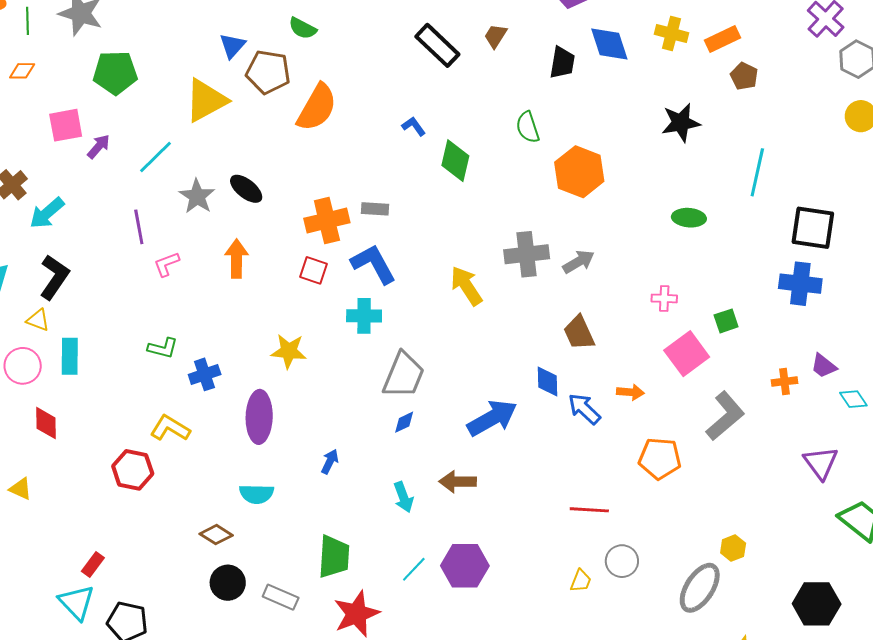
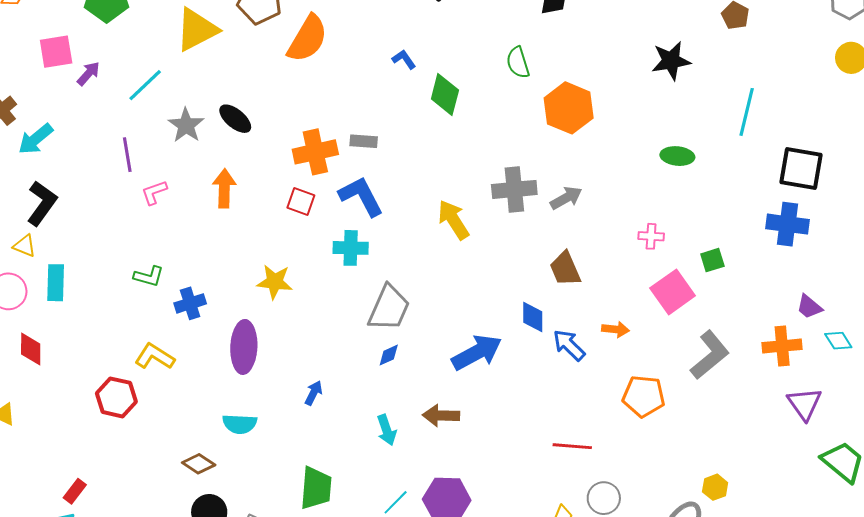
orange cross: (784, 382) -> (782, 346), moved, size x1.5

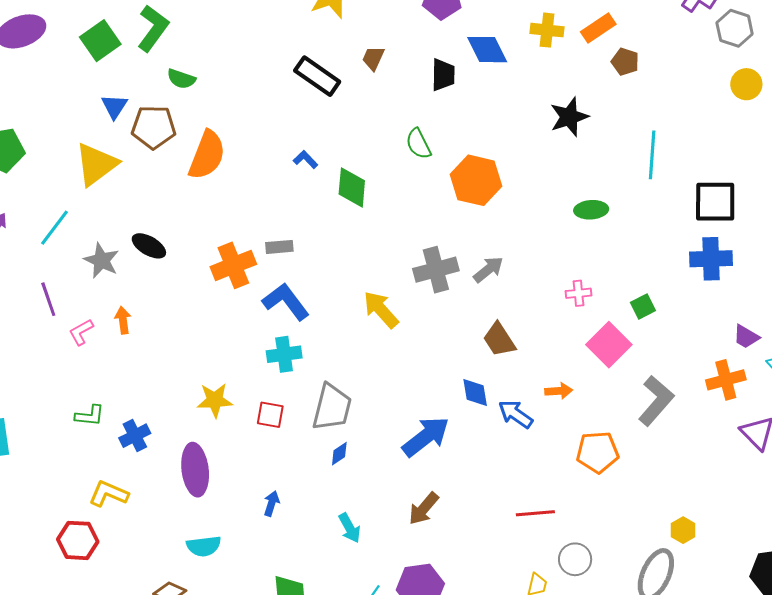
orange arrow: (224, 188) -> (123, 320), moved, size x0.7
red square: (301, 202) -> (270, 415), moved
brown arrow: (441, 416) -> (424, 509), moved, turned -42

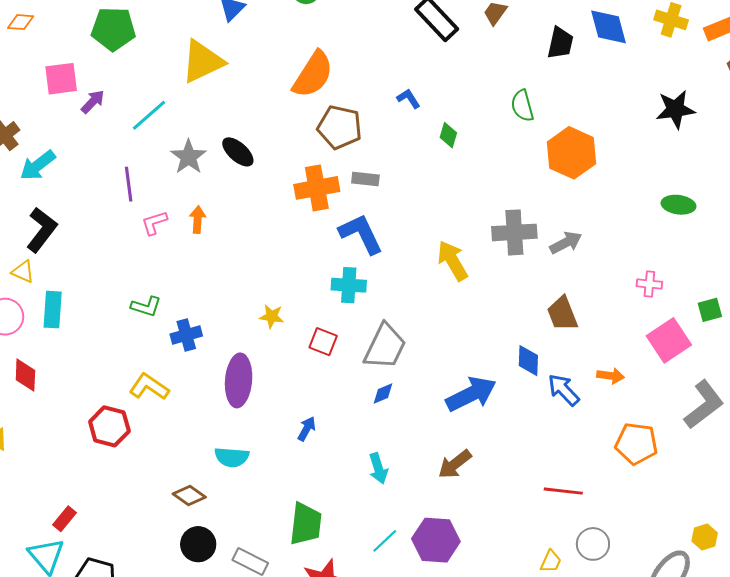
brown pentagon: (154, 127) -> (340, 127), moved
green diamond: (352, 187) -> (448, 135), size x0.6
yellow star: (215, 400) -> (272, 316), size x0.7

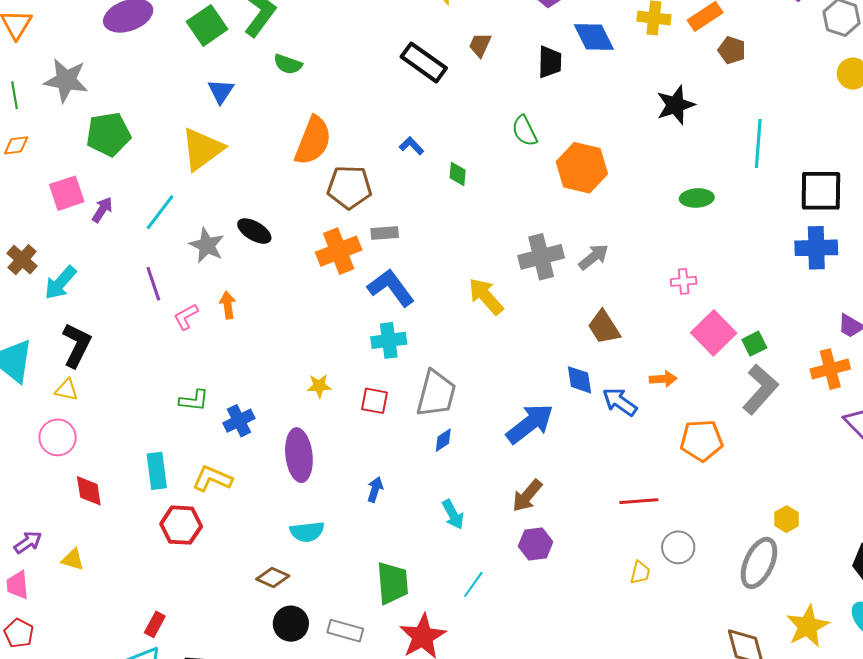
cyan rectangle: (53, 310) -> (157, 471), moved
green square: (710, 310) -> (754, 344), moved
purple hexagon: (436, 540) -> (536, 544), moved, size x0.7

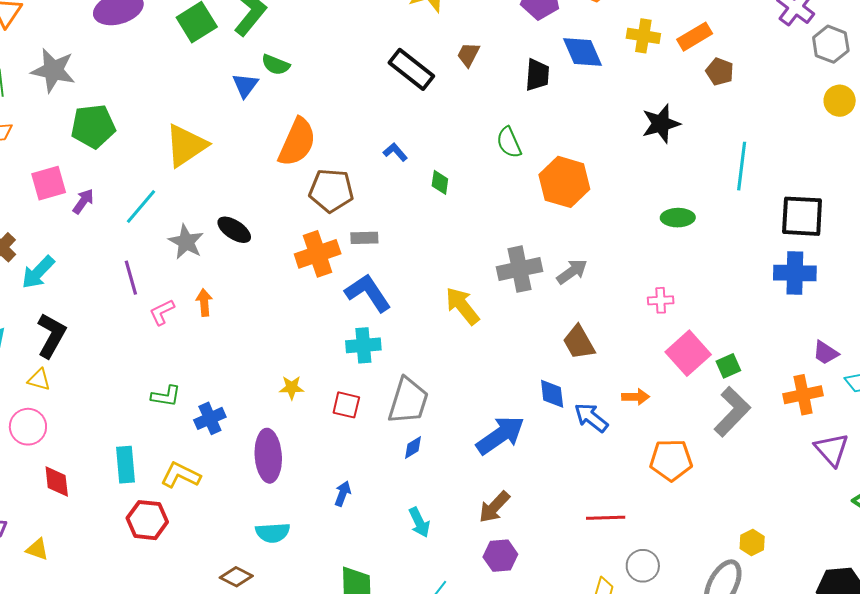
blue triangle: (221, 91) -> (245, 85), moved

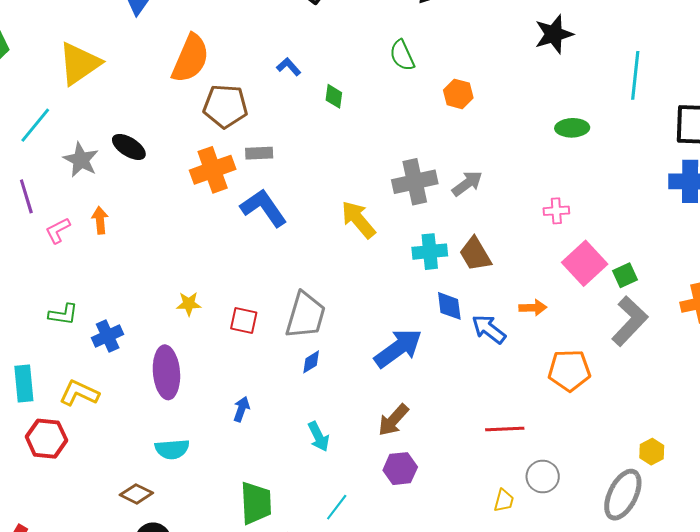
orange hexagon: (564, 182) -> (458, 94), size x0.6
cyan cross: (363, 345) -> (430, 252), moved

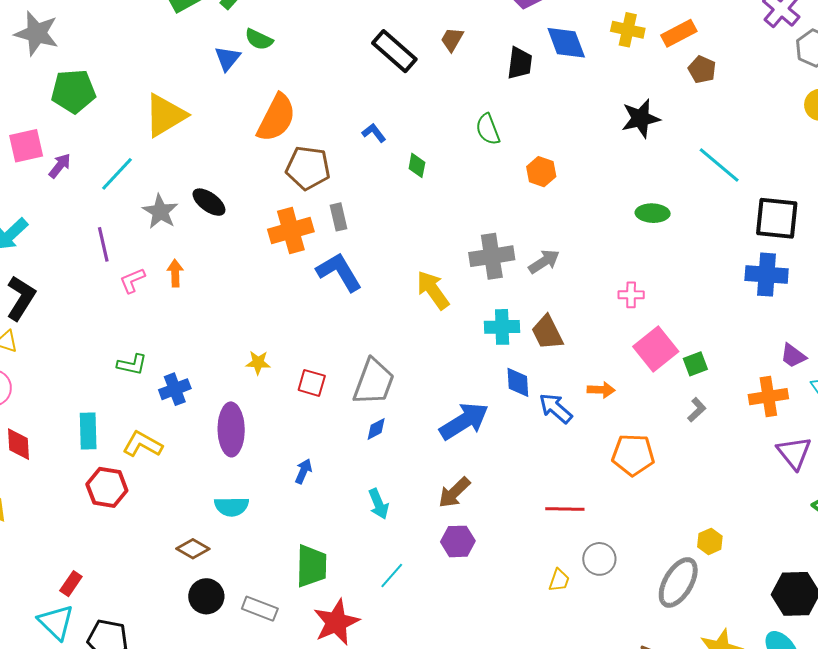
cyan line: (635, 75) -> (719, 165), turned -60
gray rectangle: (259, 153) -> (339, 217), turned 76
gray L-shape: (630, 321) -> (697, 410), size x0.5

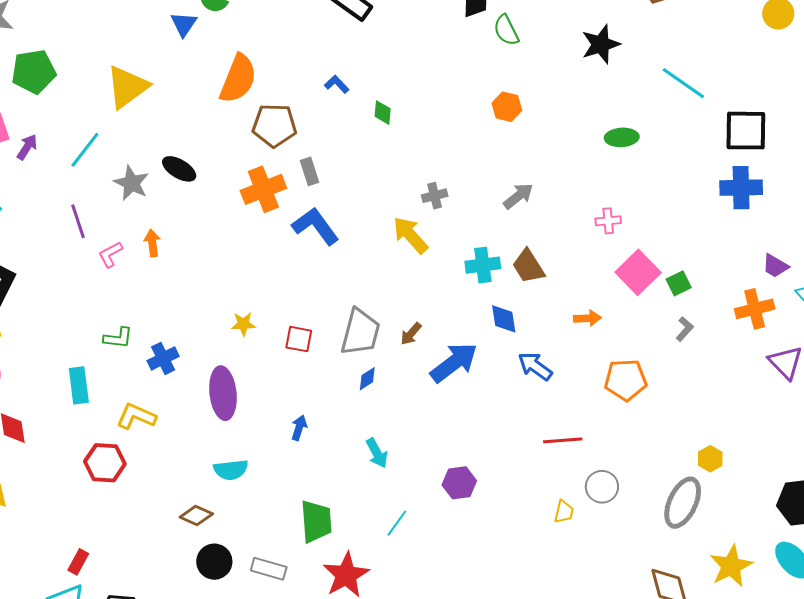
green semicircle: (488, 129) -> (506, 30), moved
gray cross: (492, 256) -> (435, 196), moved, size x0.6
blue arrow: (556, 408) -> (535, 366), moved
cyan rectangle: (88, 431) -> (79, 385), moved
brown arrow: (454, 492) -> (411, 334), moved, size x0.7

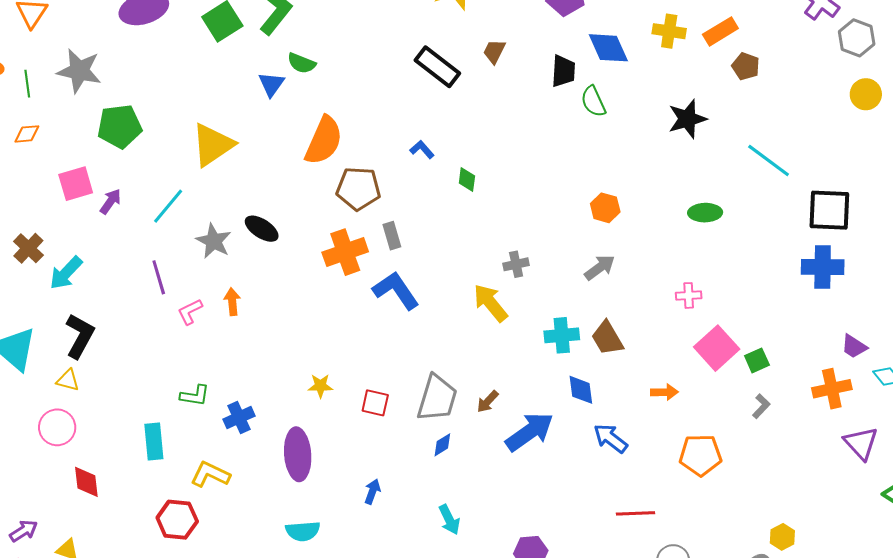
orange hexagon: (507, 107) -> (605, 208), moved

